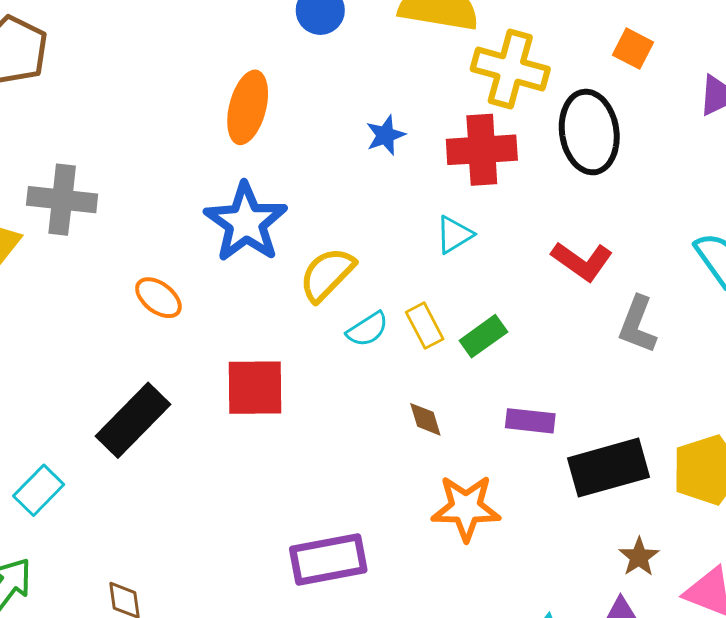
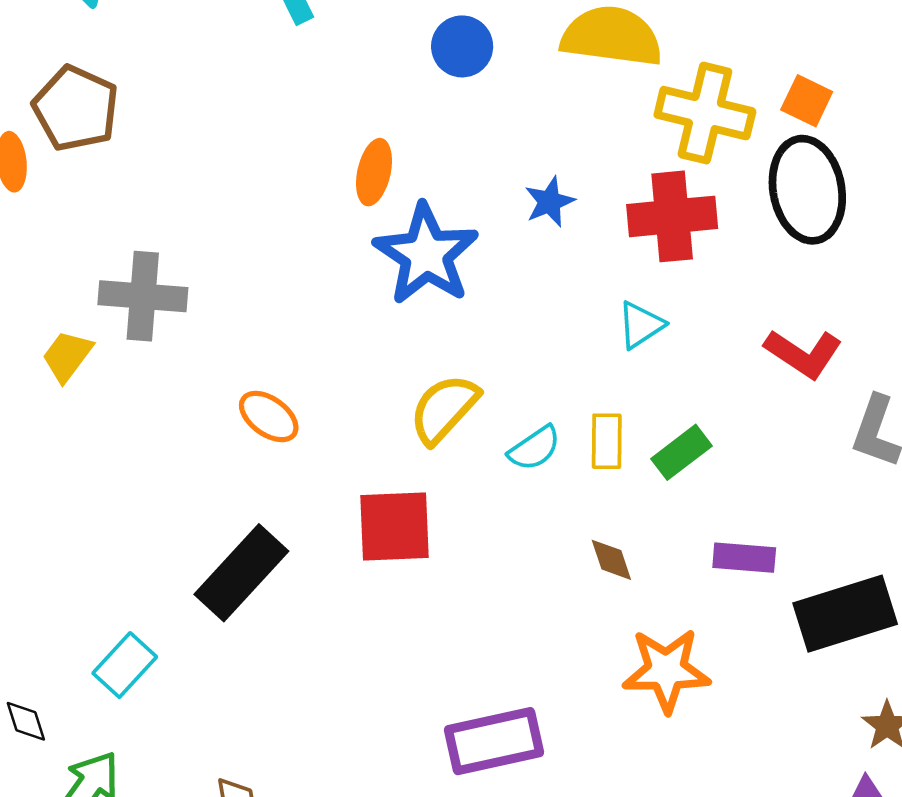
orange square: (633, 49) -> (807, 101), moved
orange ellipse: (248, 107) -> (374, 172), size x0.7
blue star: (246, 222) -> (426, 254), moved
yellow semicircle: (327, 274) -> (444, 409), moved
yellow rectangle: (425, 326) -> (607, 441), turned 30

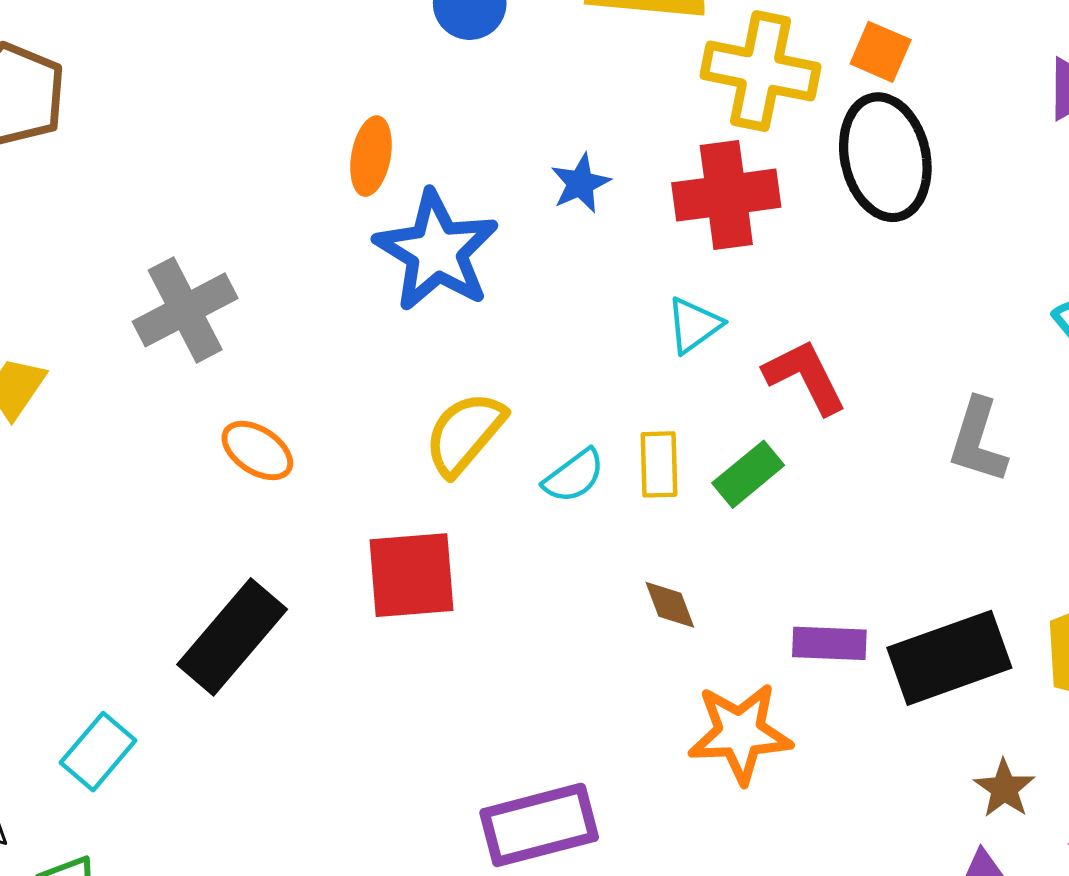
gray cross: (143, 296) -> (185, 310), moved, turned -30
red L-shape: (803, 353) -> (805, 377), moved, turned -148
purple rectangle: (744, 558) -> (829, 643), moved

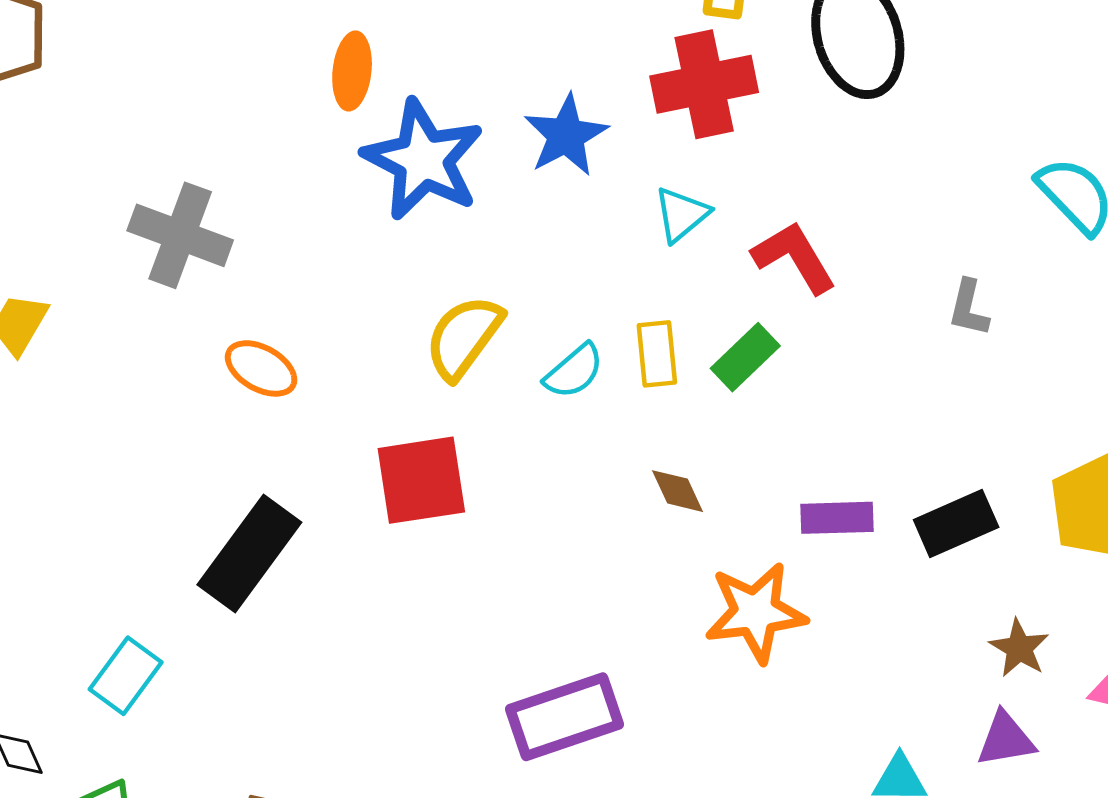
blue star: (580, 183) -> (566, 135), moved, size x1.4
gray cross: (185, 310) -> (180, 235), turned -38
gray L-shape: (978, 441) -> (969, 308), size x0.7
black rectangle: (949, 658) -> (956, 524), size x0.7

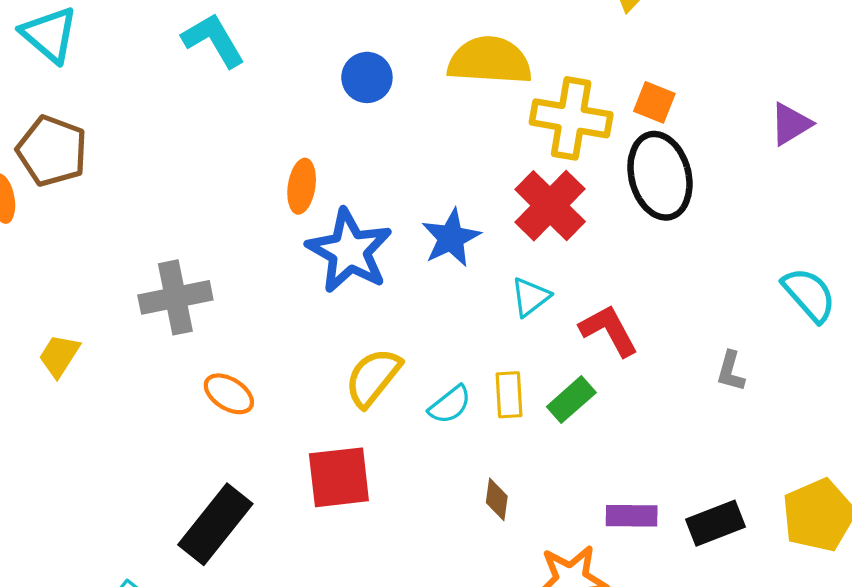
red cross: (704, 84) -> (550, 206), turned -36
gray cross: (180, 235) -> (175, 297), turned -34
brown diamond: (678, 491) -> (497, 499), moved, turned 30

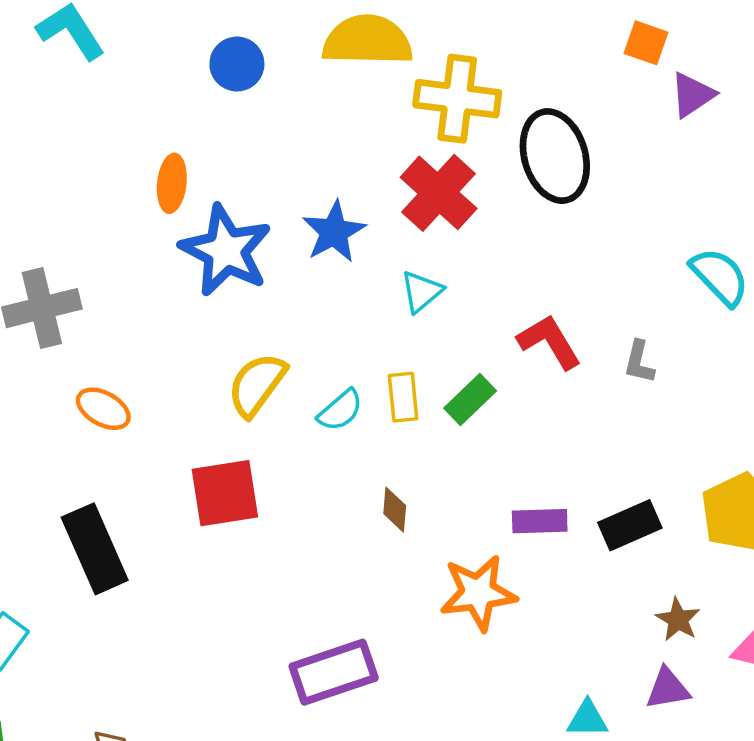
orange square: (654, 102) -> (646, 43), moved
red L-shape: (609, 330) -> (549, 342), moved
black rectangle: (215, 524) -> (95, 549), turned -60

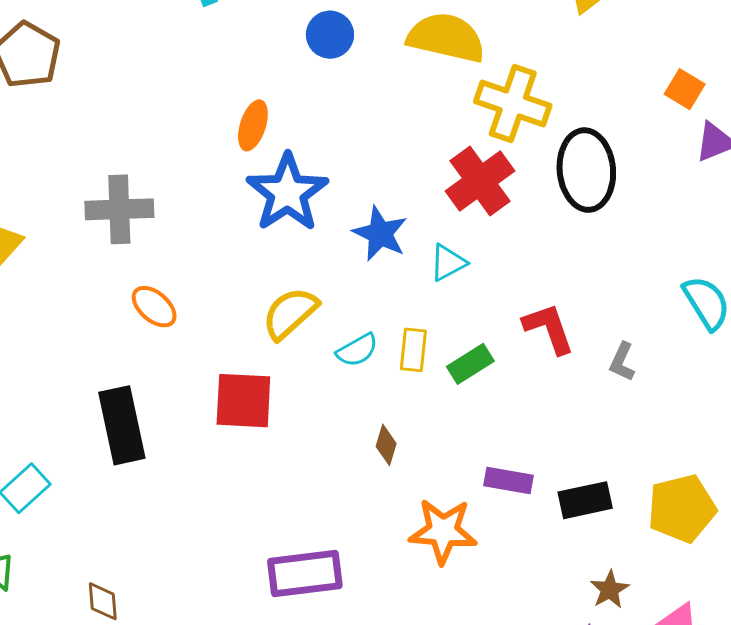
blue star: (334, 232) -> (380, 234), moved, turned -30

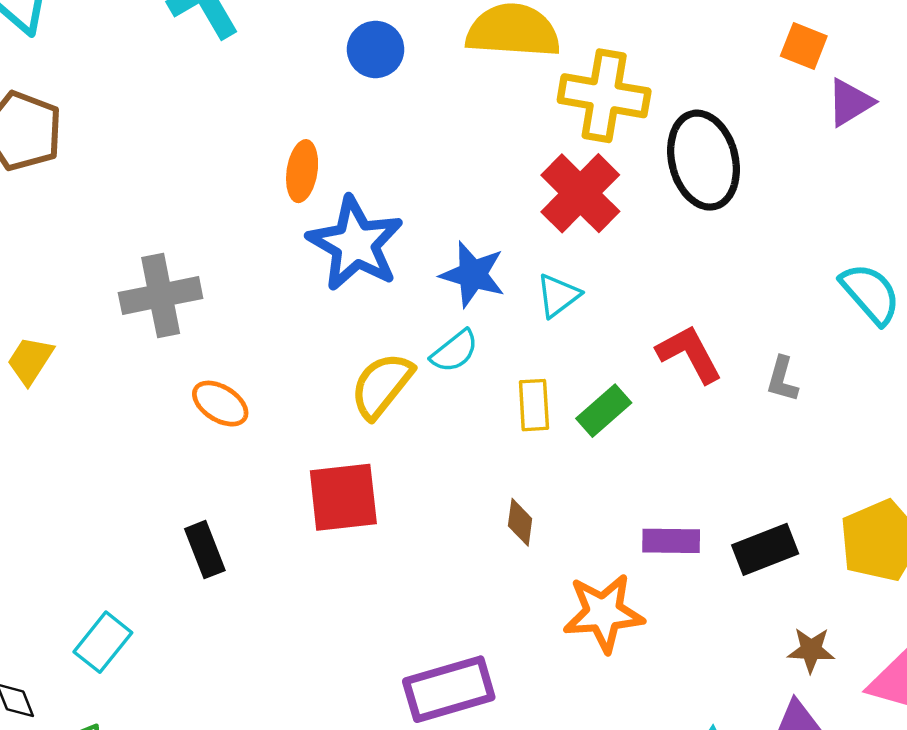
cyan semicircle: (357, 350) -> (454, 351), moved
black rectangle: (122, 425) -> (205, 550), size x0.6
brown star: (610, 590) -> (811, 650), turned -30

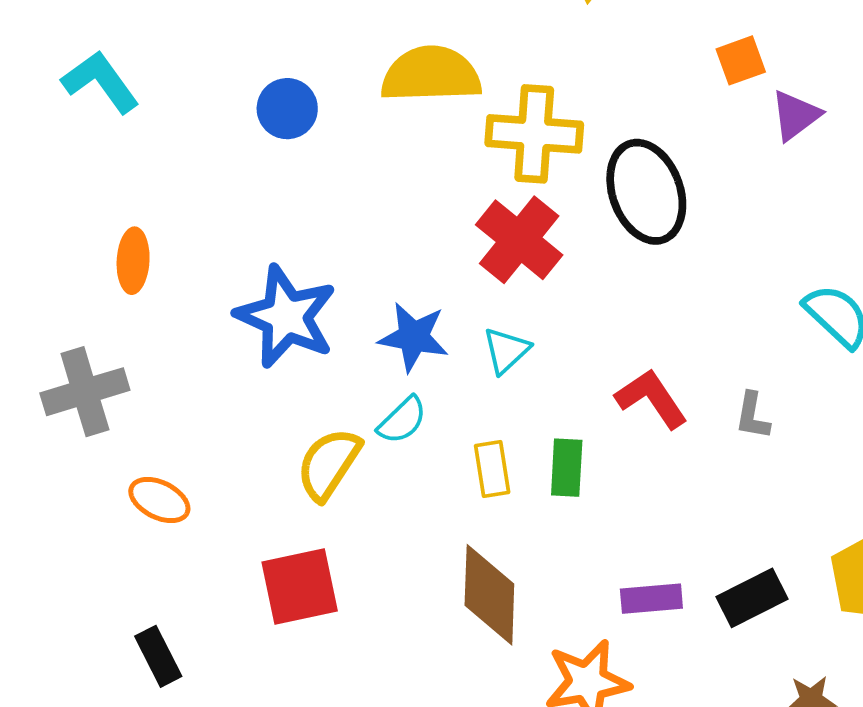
orange square: (804, 46) -> (741, 60), turned -36
orange ellipse: (302, 171) -> (133, 261), moved
green rectangle: (604, 411) -> (567, 468), turned -40
brown diamond: (520, 522) -> (489, 595), size x2.0

